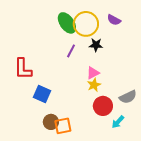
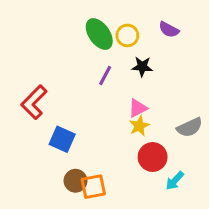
yellow circle: (86, 24) -> (127, 35), size x0.6
red L-shape: (23, 69) -> (34, 102), turned 45
gray semicircle: (128, 97) -> (190, 127), moved

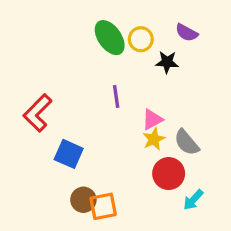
black star: (142, 67) -> (167, 62), moved
purple line: (105, 75) -> (116, 97), moved, turned -36
gray semicircle: (190, 127) -> (187, 142), moved, turned 75

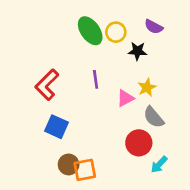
red L-shape: (38, 113) -> (47, 85), moved
yellow star: (154, 139) -> (147, 87), moved

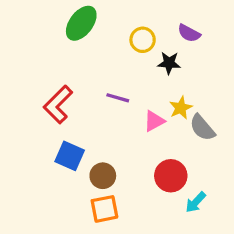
green ellipse: (90, 31) -> (81, 23), moved, turned 72
purple line: (96, 79) -> (118, 98), turned -66
gray semicircle: (154, 117) -> (202, 128), moved
brown circle: (69, 164) -> (103, 176), moved

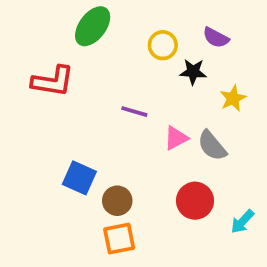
red L-shape: (58, 104) -> (53, 81), moved, turned -126
yellow star: (181, 108) -> (233, 98), moved
gray semicircle: (202, 128) -> (212, 146), moved
cyan arrow: (196, 202) -> (242, 222), moved

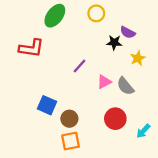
purple semicircle: (216, 38) -> (128, 32), moved
yellow circle: (163, 45) -> (96, 13), moved
purple line: (134, 112) -> (79, 66), turned -64

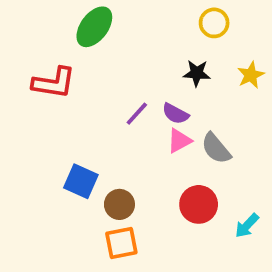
yellow circle: (96, 13) -> (214, 23), moved
purple semicircle: (128, 32) -> (175, 114), moved
yellow star: (138, 58) -> (251, 75), moved

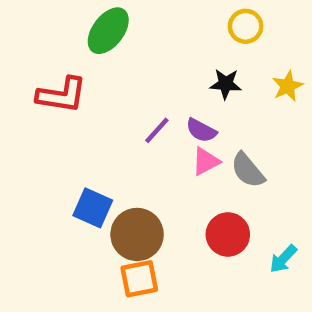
brown circle: (119, 204) -> (137, 234), size x1.5

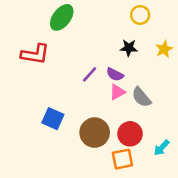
brown circle: (137, 234) -> (95, 133), moved
orange square: (139, 279) -> (122, 159), moved

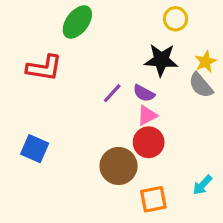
black star: (129, 48) -> (161, 60), size x1.5
gray semicircle: (141, 97) -> (201, 85), moved
blue square: (53, 119) -> (35, 149), moved
red circle: (130, 134) -> (149, 142), moved

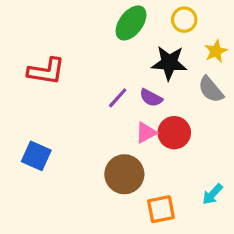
green ellipse: (77, 22) -> (131, 23), moved
yellow star: (206, 62) -> (216, 51), moved
pink triangle: (147, 115) -> (146, 133), moved
red circle: (149, 142) -> (174, 133), moved

